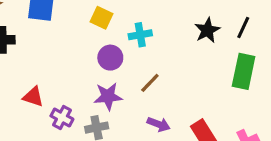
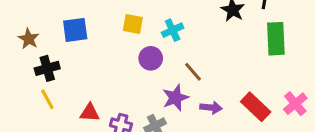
brown line: (150, 83) -> (193, 72), turned -70
purple star: (108, 96) -> (175, 98), moved

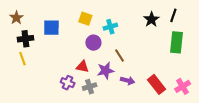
blue square: (75, 30) -> (51, 28), moved
red triangle: (90, 113) -> (83, 67), moved

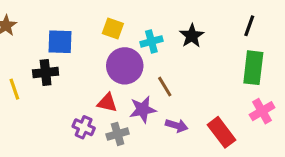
black star: (151, 19) -> (192, 36), moved
black cross: (25, 39) -> (46, 72), moved
purple circle: (93, 43) -> (125, 66), size x1.5
pink cross: (183, 86) -> (262, 111), moved

